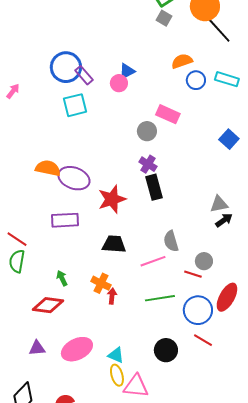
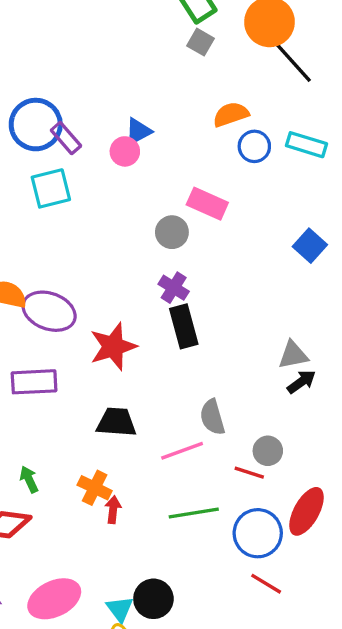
black circle: (166, 350) -> (153, 599), moved
cyan triangle: (116, 355) -> (120, 609), turned 30

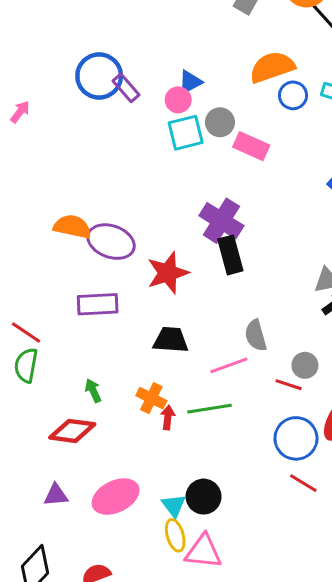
orange semicircle: (231, 114) -> (272, 67), size x1.4
cyan square: (51, 188) -> (186, 133), moved
gray circle: (172, 232) -> (220, 122), moved
purple cross: (174, 288) -> (221, 221), size x1.6
green line: (194, 513) -> (209, 409), moved

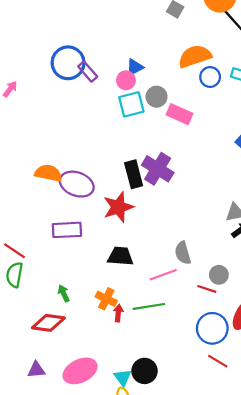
black rectangle: (230, 255) -> (134, 174), moved

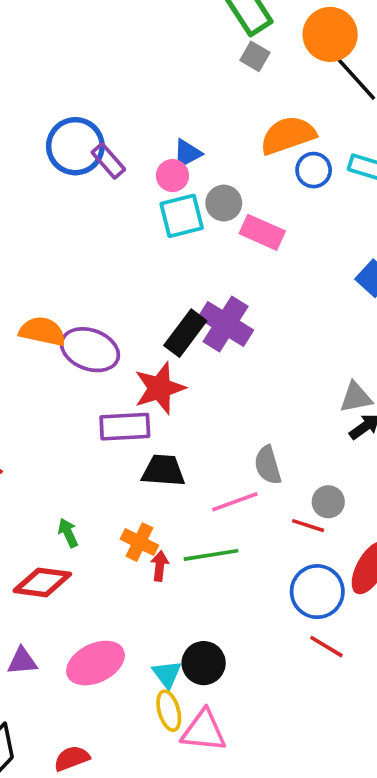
black rectangle: (134, 174) -> (185, 333), turned 52
purple rectangle: (67, 230) -> (125, 427), moved

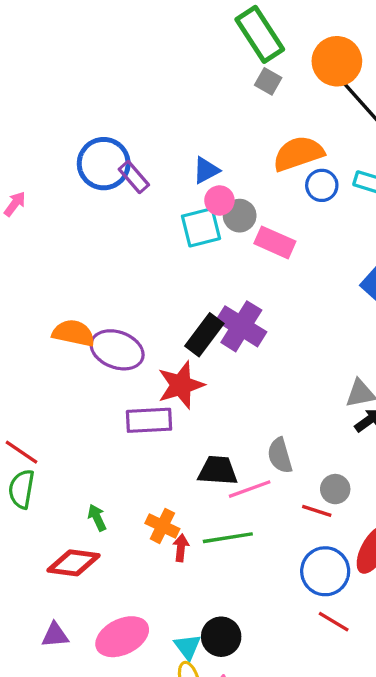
pink circle: (172, 176) -> (219, 200), moved
black trapezoid: (163, 471) -> (218, 471), moved

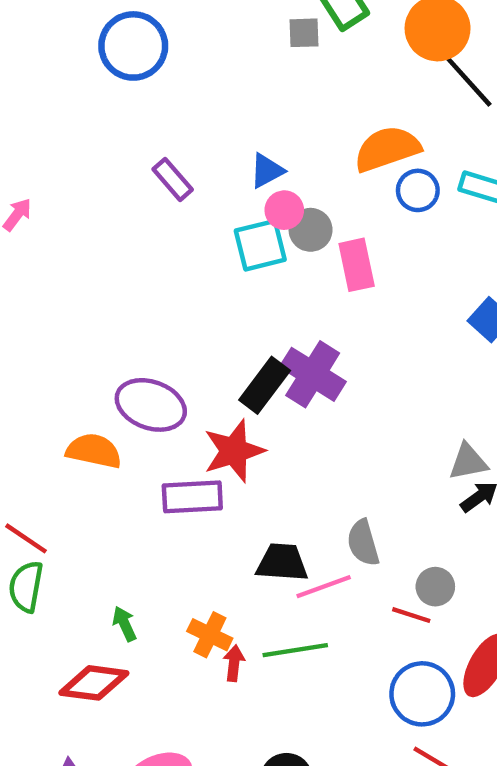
gray square: (268, 81) -> (304, 33), moved, turned -32
blue circle: (104, 164) -> (133, 46), moved
pink rectangle: (275, 242) -> (357, 265), turned 54
orange semicircle: (73, 333) -> (94, 451), moved

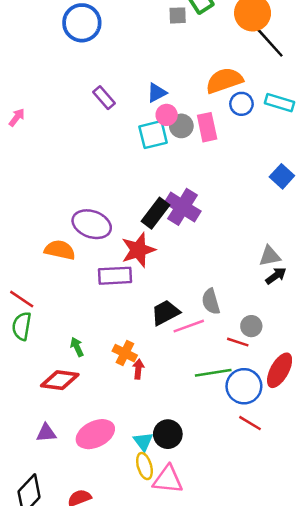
pink rectangle: (357, 265) -> (207, 127), moved
black trapezoid: (282, 563) -> (165, 313), turned -32
green line: (295, 650) -> (213, 373), moved

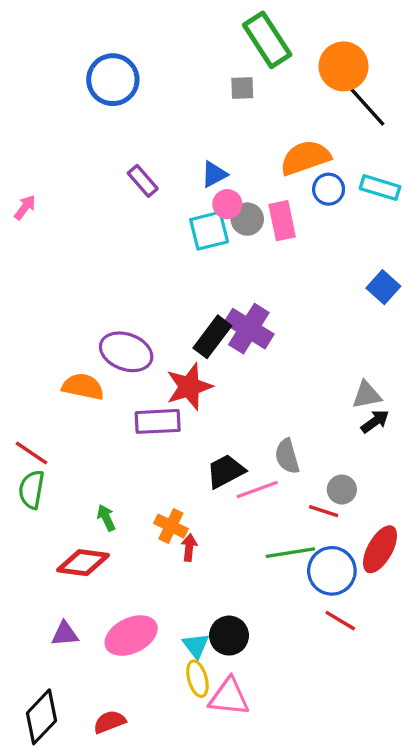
gray square: (178, 15) -> (242, 88), moved

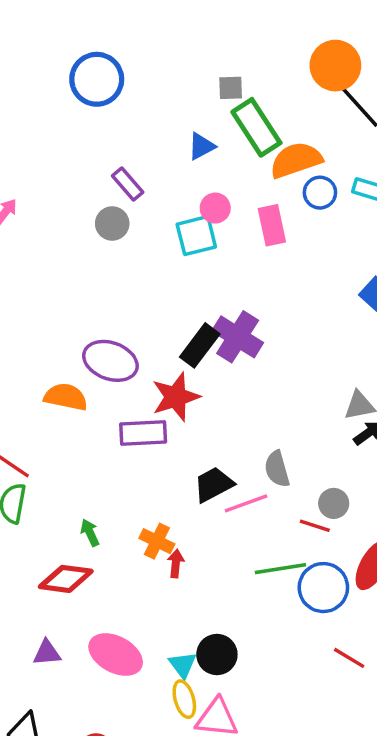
green rectangle: (267, 40) -> (256, 127), moved
blue triangle: (214, 174) -> (201, 146), moved
gray circle: (247, 219) -> (112, 224), moved
red line: (340, 621) -> (349, 658), moved
pink ellipse: (131, 636) -> (116, 654), turned 54

